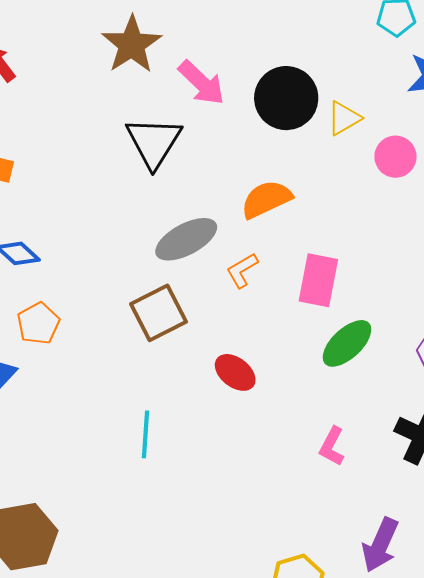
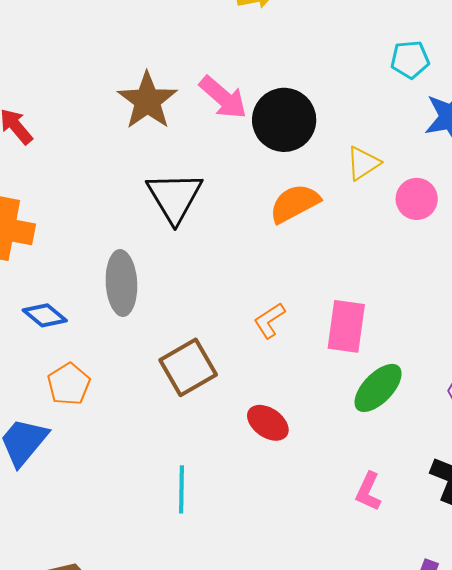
pink arrow: (202, 83) -> (223, 97), moved
black circle: (286, 98) -> (284, 120), moved
orange semicircle: (266, 199) -> (295, 203), moved
gray ellipse: (186, 239) -> (121, 283), moved, turned -62

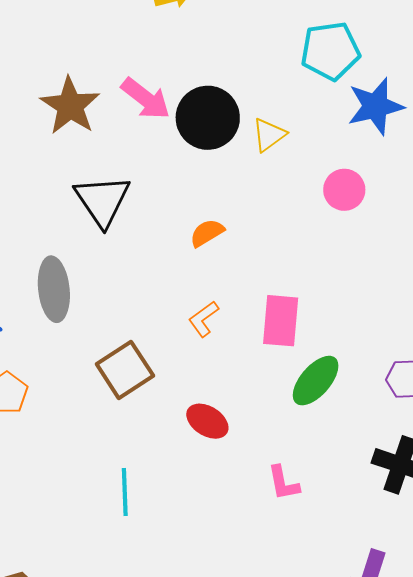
cyan pentagon: (410, 59) -> (330, 51), size x1.5
yellow triangle: (363, 163) -> (269, 135), moved
orange semicircle: (295, 203) -> (207, 233), moved, size x0.7
pink L-shape: (368, 491) -> (283, 483), moved, turned -33

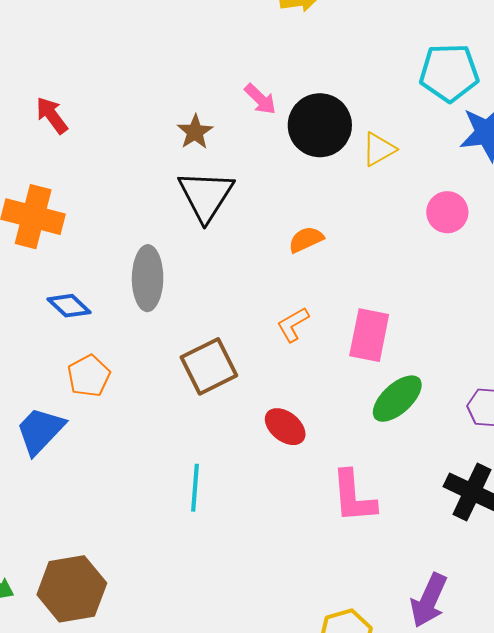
pink arrow: (146, 99) -> (260, 99), size x0.7
brown star: (70, 106) -> (195, 132), moved, size x0.6
pink L-shape: (283, 483) -> (354, 497), size x1.5

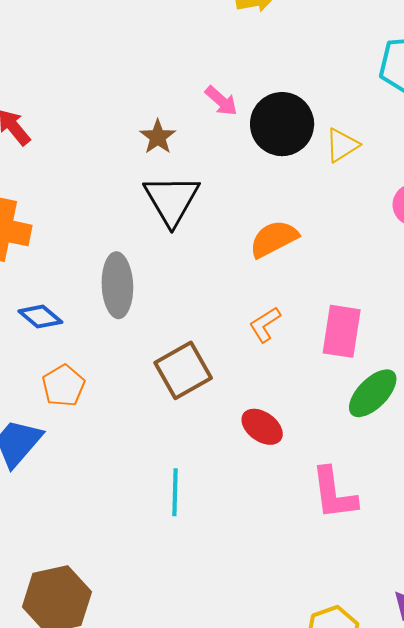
orange semicircle: (306, 240) -> (274, 239), size x1.4

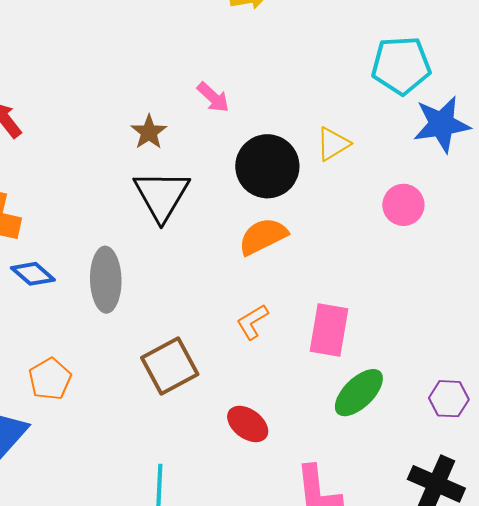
black circle: (282, 124) -> (267, 166), moved
blue diamond: (40, 317) -> (33, 274), moved

